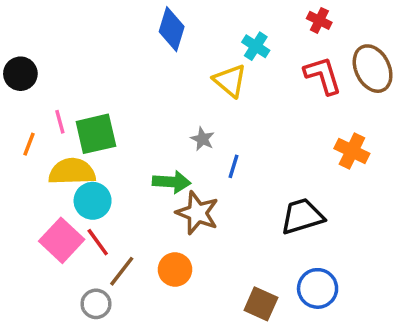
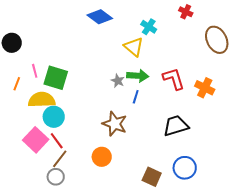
blue diamond: (172, 29) -> (100, 17), turned -70
red L-shape: (323, 75) -> (174, 79), moved
green square: (96, 134) -> (56, 78), turned 30
green arrow: (172, 182) -> (138, 76), moved
brown line: (122, 271) -> (60, 159), moved

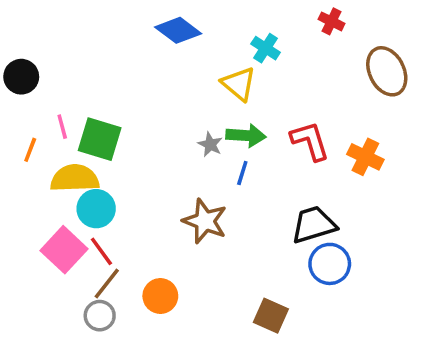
orange circle: (102, 157) -> (160, 296), moved
blue circle: (185, 168) -> (330, 264), moved

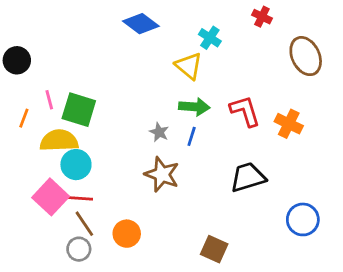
gray star: (210, 144) -> (159, 132), moved
red line: (101, 251) -> (80, 198), turned -50
blue circle: (330, 264) -> (303, 219), moved
brown line: (107, 284) -> (84, 224), turned -72

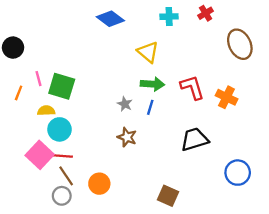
red cross: (262, 17) -> (206, 13), turned 32
cyan cross: (210, 38) -> (169, 17), moved, turned -35
yellow semicircle: (59, 141) -> (46, 111), size x0.6
brown star: (162, 174) -> (127, 137), size x0.7

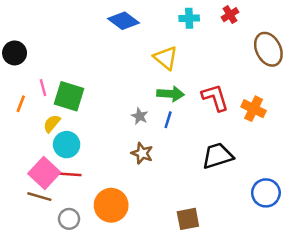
yellow semicircle: (46, 111) -> (52, 124), turned -49
brown line: (66, 176) -> (39, 197), moved, turned -40
orange circle: (99, 184) -> (111, 205), size x1.4
brown square: (168, 196) -> (188, 219), turned -35

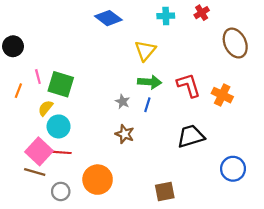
yellow triangle: (166, 58) -> (145, 51), turned 30

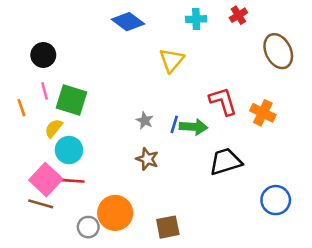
black circle: (13, 46) -> (43, 55), moved
green arrow: (150, 82) -> (194, 127), moved
orange line: (18, 91) -> (21, 108), turned -40
gray circle: (61, 191) -> (88, 227), moved
brown square: (165, 191) -> (168, 227), moved

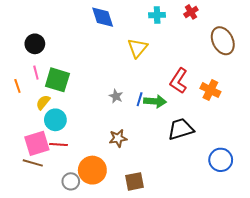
blue diamond: (128, 22) -> (103, 17), turned 35
red L-shape: (223, 101) -> (179, 81), turned -130
brown star: (147, 159) -> (118, 138), moved, turned -30
pink square: (46, 180) -> (37, 143), turned 30

